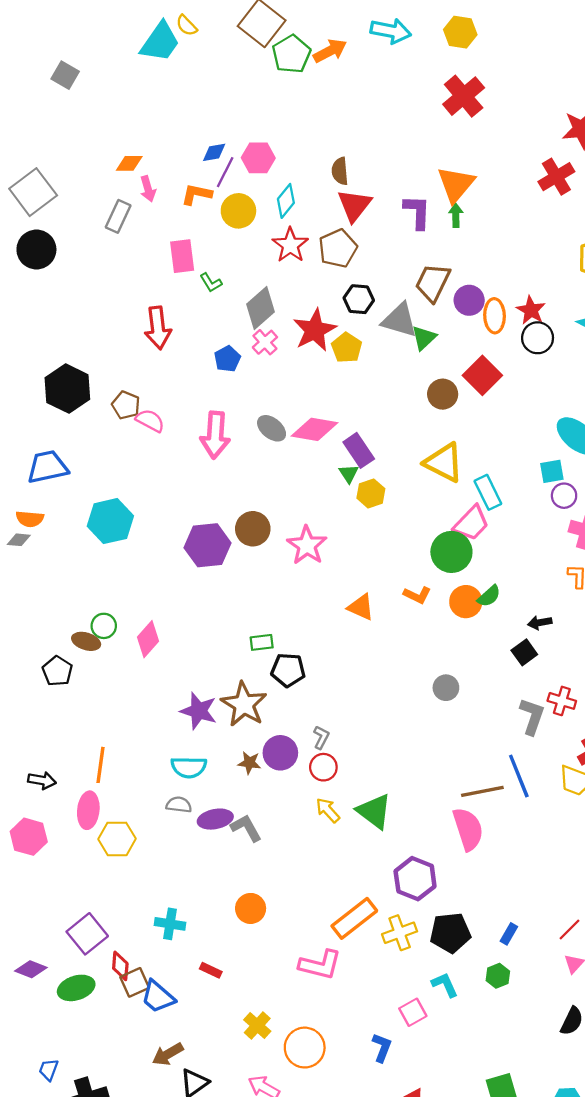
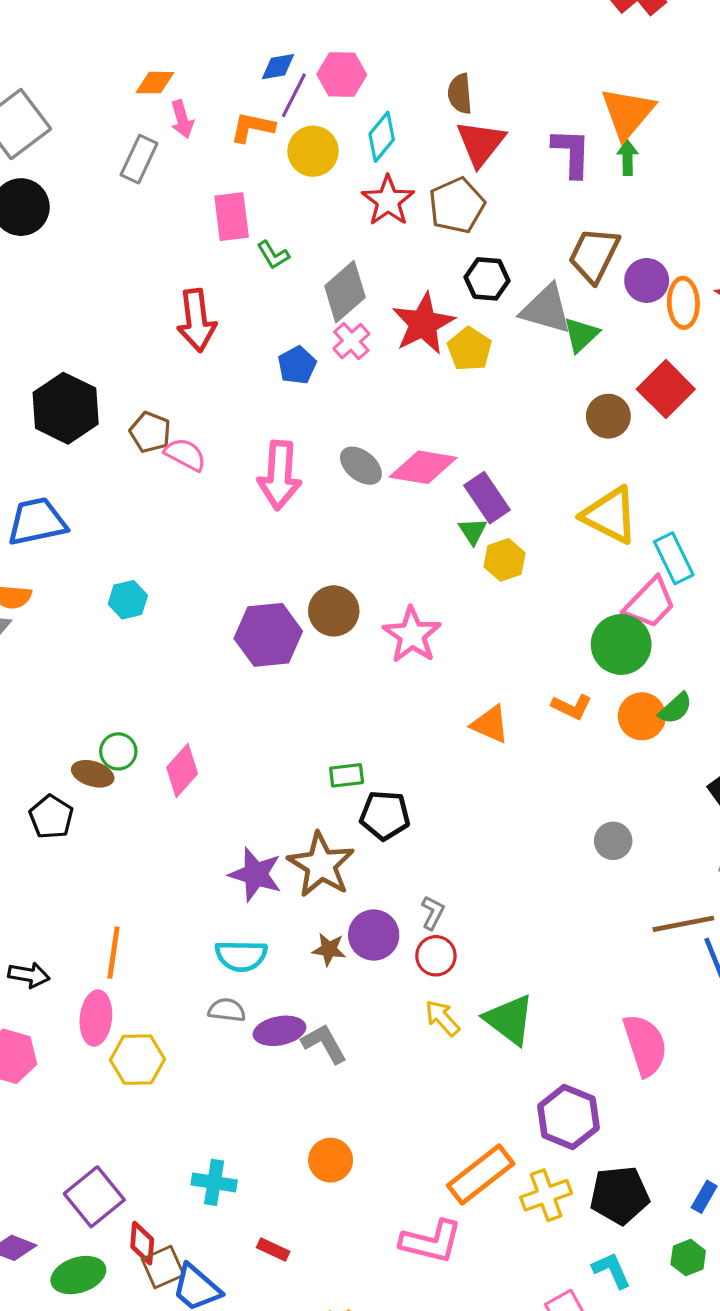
cyan hexagon: (110, 521) -> (128, 600), size x0.6
brown line: (482, 791) -> (683, 924), moved

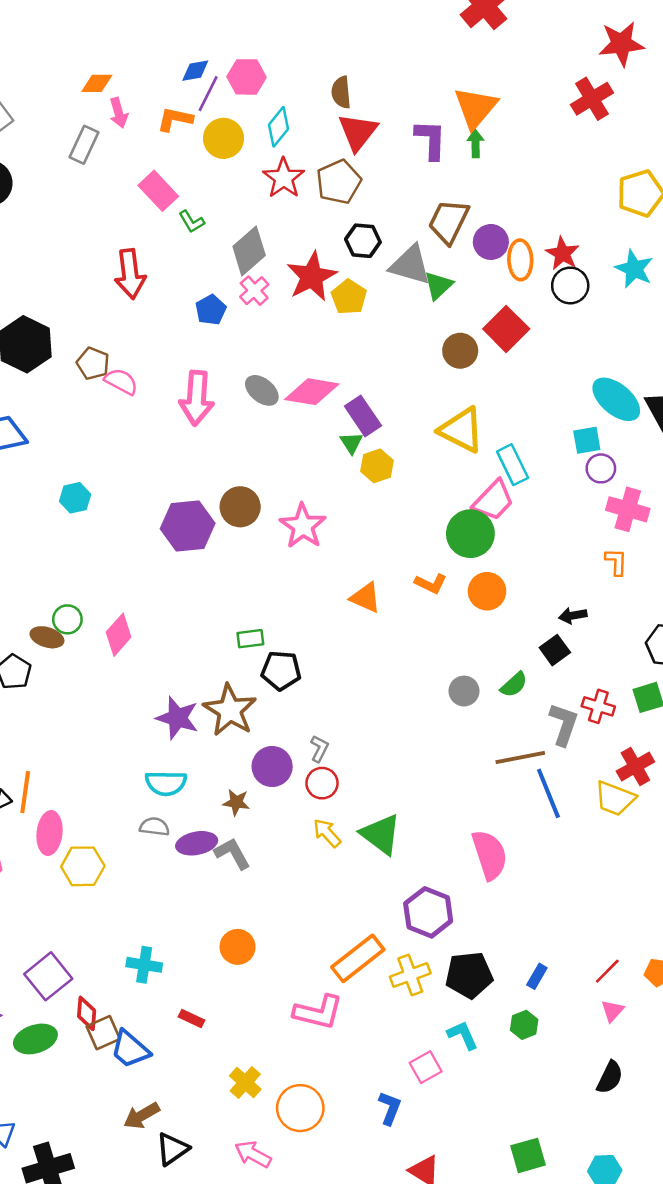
pink rectangle: (232, 217) -> (158, 191), turned -36
green semicircle: (675, 708) -> (514, 685), moved
brown star: (329, 949) -> (236, 802), moved
orange line: (113, 953) -> (25, 792), moved

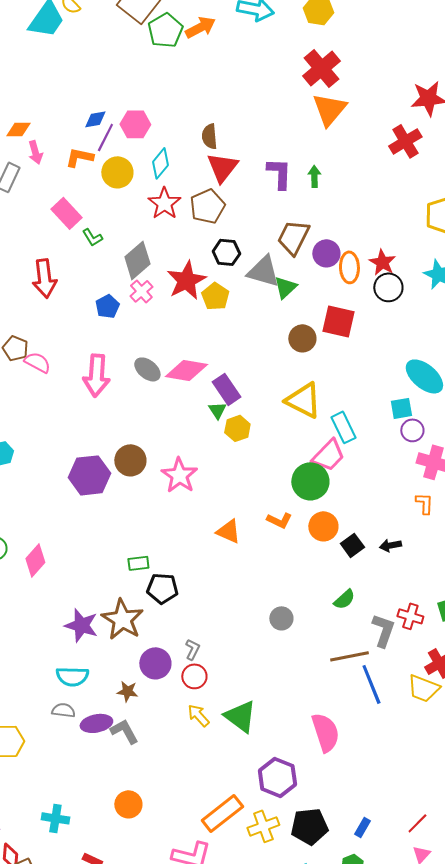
orange triangle: (476, 108) -> (329, 109), moved
red square: (506, 329) -> (338, 321), turned -32
black square: (555, 650) -> (352, 545), moved
gray circle: (464, 691) -> (281, 618), moved

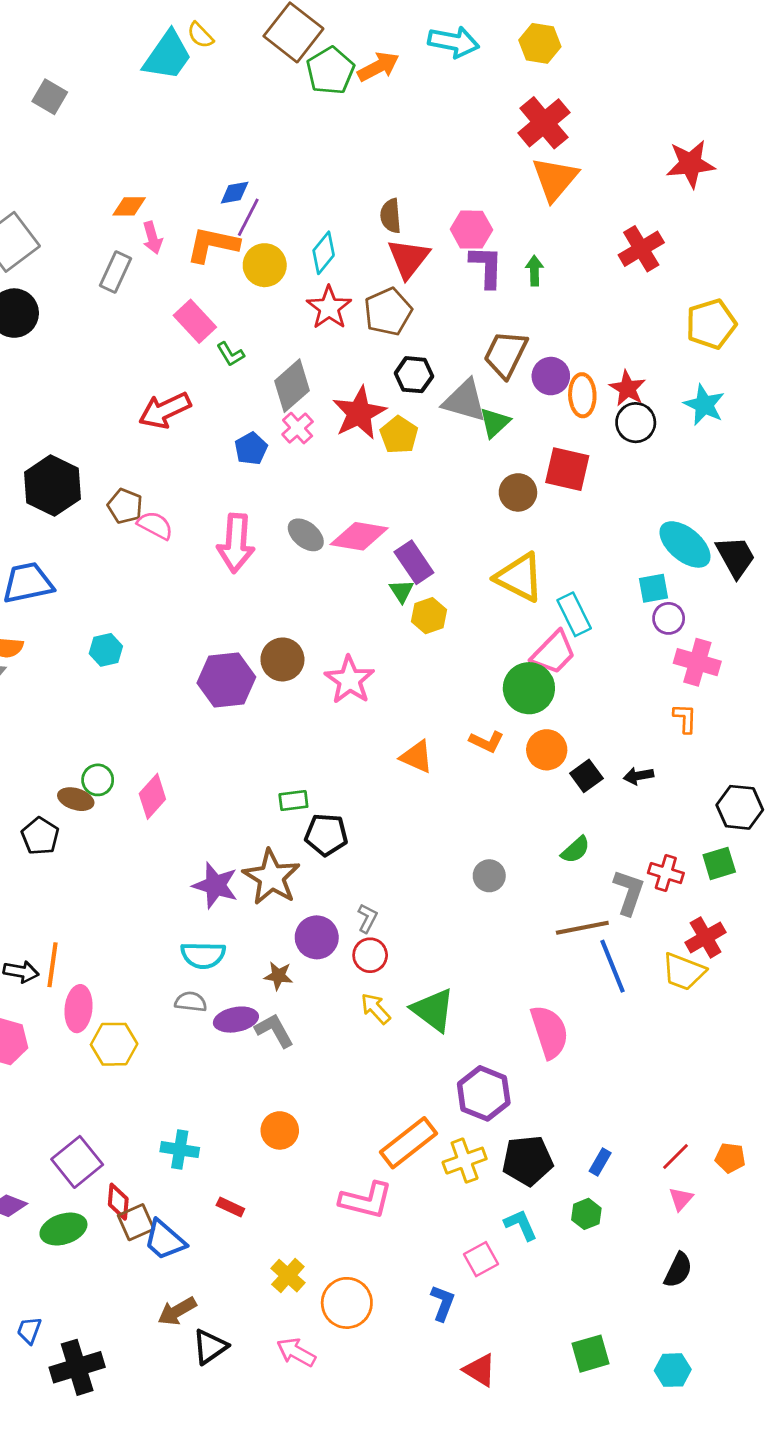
pink hexagon: (135, 124) -> (471, 230), moved
red cross: (405, 141) -> (641, 249), moved
orange L-shape: (79, 157) -> (213, 245), size x1.4
red arrow: (44, 278) -> (165, 410), turned 72

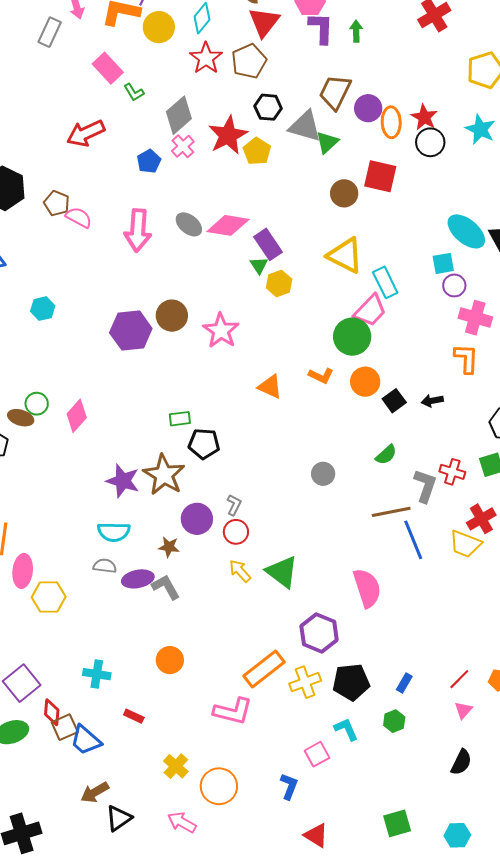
orange L-shape: (685, 718) -> (466, 359), size x1.4

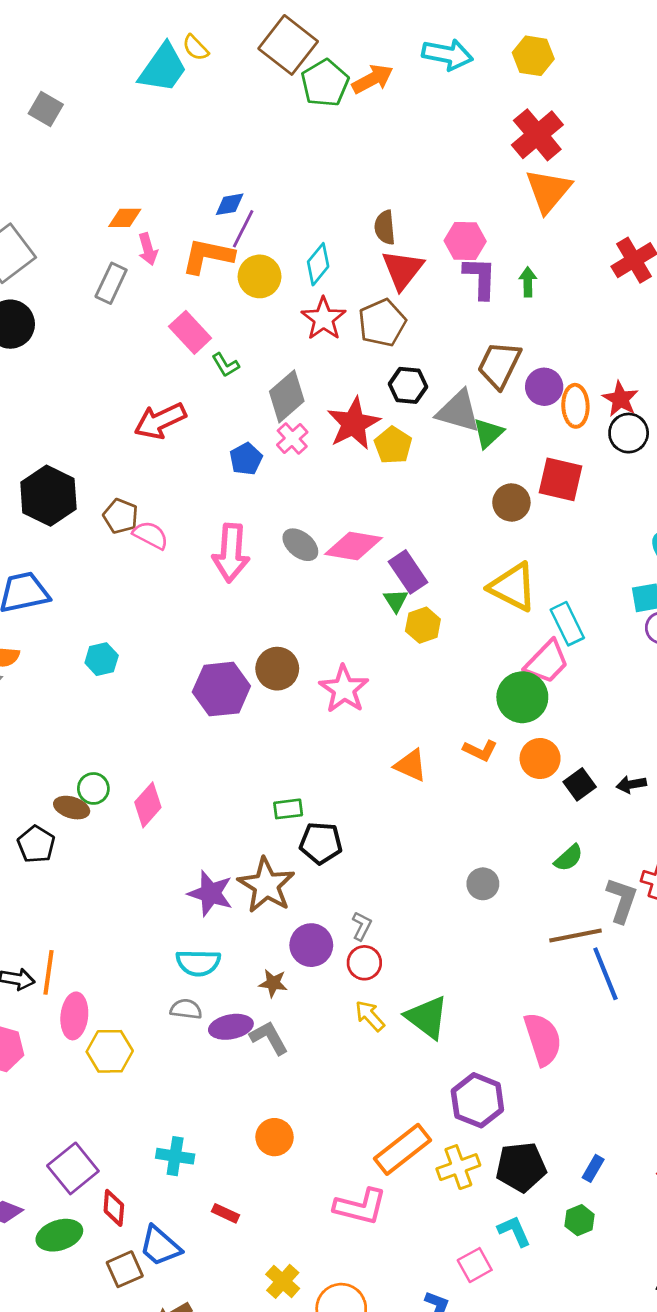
brown square: (65, 727) -> (125, 1269), moved

